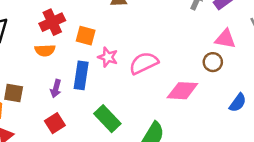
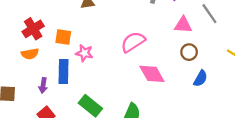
brown circle: (213, 62) -> (189, 52), moved
pink semicircle: (144, 63) -> (133, 42), moved
pink diamond: (182, 91) -> (152, 74), turned 64

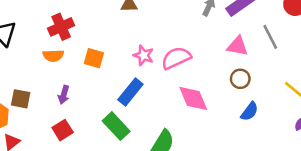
orange square: (63, 37) -> (94, 58), moved
pink star: (84, 53) -> (143, 55), moved
blue rectangle: (63, 72) -> (130, 92), moved, turned 30

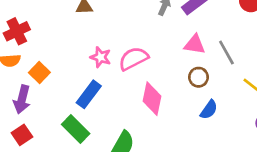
gray line: (270, 37) -> (226, 53), moved
orange square: (94, 58) -> (39, 73), moved, turned 30
purple arrow: (64, 95) -> (22, 99), size x1.5
pink diamond: (193, 98) -> (152, 99), turned 36

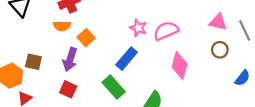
blue semicircle: (209, 110) -> (242, 78), moved
red square: (22, 135) -> (68, 89), turned -35

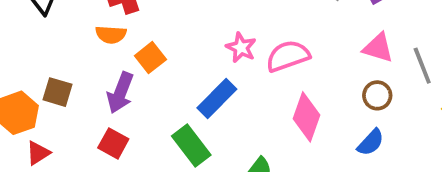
blue semicircle: (242, 78) -> (371, 142), moved

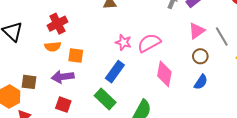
pink triangle: (378, 48) -> (197, 31), turned -42
orange square: (150, 58) -> (76, 55), turned -35
purple arrow: (120, 93) -> (63, 77), turned 70

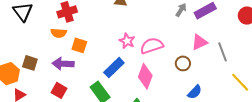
brown circle: (200, 56) -> (183, 63), moved
pink diamond: (164, 74) -> (145, 76), moved

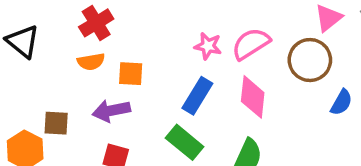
brown circle: (183, 63) -> (310, 60), size x1.6

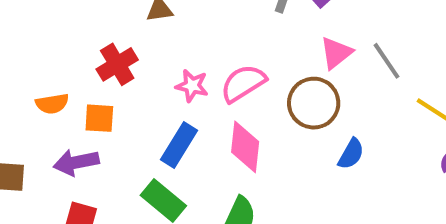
red cross: (96, 23) -> (117, 64), moved

